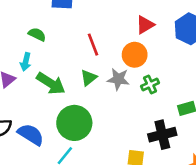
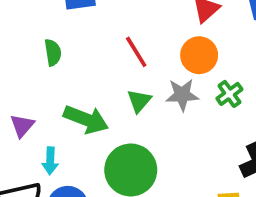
green semicircle: (37, 34) -> (53, 52), turned 66
cyan arrow: (26, 62) -> (50, 161), moved

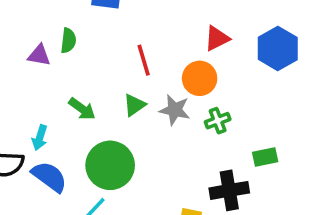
green arrow: (86, 119) -> (82, 109), size x0.7
purple triangle: (22, 126) -> (39, 55), moved, turned 45

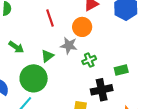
green triangle: (134, 105) -> (47, 56), moved
green cross: (218, 121) -> (89, 60), moved

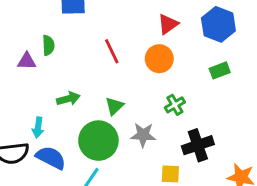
gray star: (69, 45) -> (143, 135), moved
green arrow: (16, 47) -> (68, 99), turned -42
green rectangle: (121, 70) -> (220, 70), moved

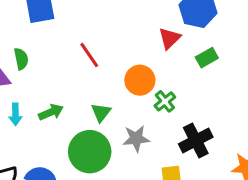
red triangle: (168, 24) -> (170, 38), moved
orange circle: (159, 59) -> (140, 80), moved
cyan arrow: (38, 127) -> (15, 114), moved

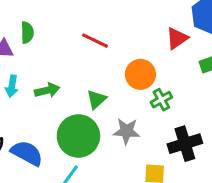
red line: (89, 55) -> (95, 41), turned -40

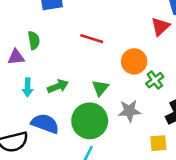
blue semicircle: (27, 153) -> (45, 124), moved

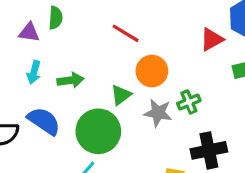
orange circle: (134, 61) -> (152, 71), moved
gray star: (129, 111) -> (158, 113), moved

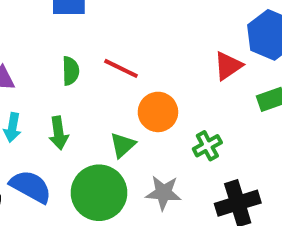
green semicircle: (56, 18) -> (71, 71), moved
green arrow: (70, 80) -> (59, 133), turned 95
gray star: (158, 113) -> (163, 193), moved

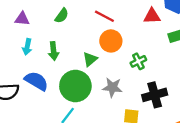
red triangle: (228, 66) -> (152, 16), turned 30
red line: (121, 68) -> (104, 16), moved
green semicircle: (71, 71) -> (62, 16), turned 35

